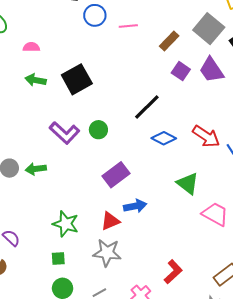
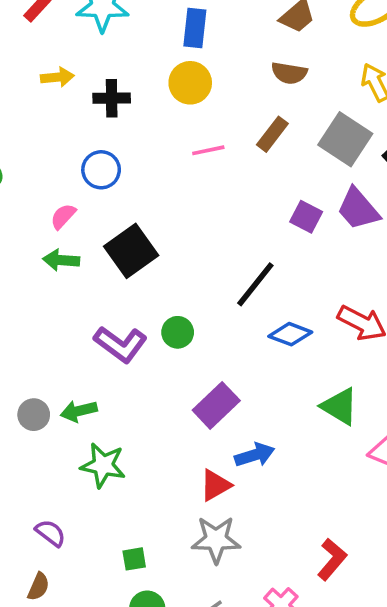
blue circle: (95, 15) -> (101, 170), moved
brown rectangle: (169, 41) -> (272, 134), moved
pink semicircle: (31, 47) -> (63, 216), moved, turned -42
green star: (66, 224) -> (103, 465), moved

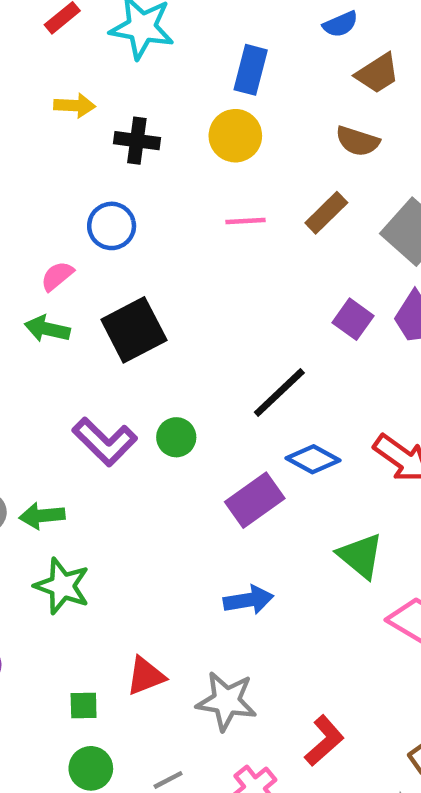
purple rectangle: (216, 405) -> (255, 500), moved
red triangle: (215, 485) -> (146, 676), moved
gray star: (216, 540) -> (226, 701), moved

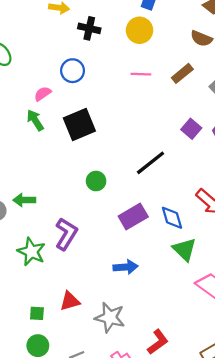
green arrow: (47, 329) -> (35, 120), turned 40
purple L-shape: (105, 442) -> (66, 234), moved, turned -108
blue diamond: (313, 459) -> (172, 218), moved, turned 40
green arrow: (42, 516) -> (24, 200), moved

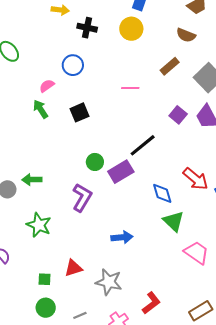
pink line: (141, 74) -> (130, 88), moved
black square: (79, 125) -> (79, 112), size x0.7
purple rectangle: (133, 216) -> (121, 172), moved
purple L-shape: (66, 234) -> (82, 198), moved

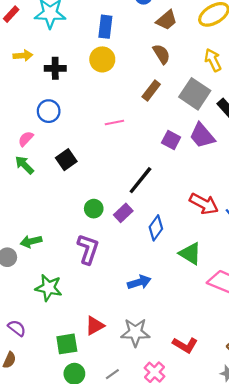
brown semicircle: (186, 35) -> (161, 54), turned -132
purple rectangle: (121, 172) -> (123, 213), size x0.7
blue diamond: (162, 193) -> (156, 228), moved, turned 65
green square: (45, 279) -> (67, 344), size x1.5
red L-shape: (151, 303) -> (185, 345), turned 80

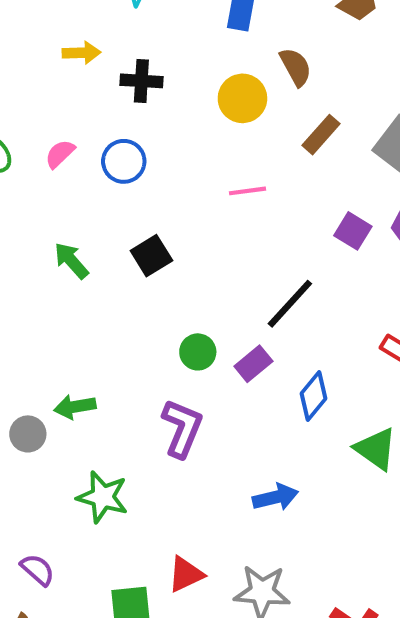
brown semicircle: (161, 54) -> (296, 67), moved
yellow circle: (102, 59) -> (242, 98), moved
pink semicircle: (26, 139) -> (60, 154), moved

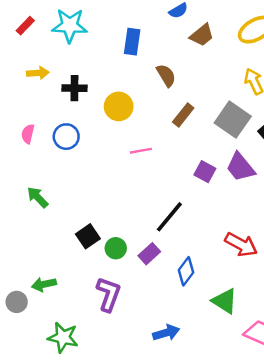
yellow circle: (242, 98) -> (119, 106), moved
pink semicircle: (60, 154) -> (28, 134), turned -30
black square: (151, 256) -> (88, 236), moved

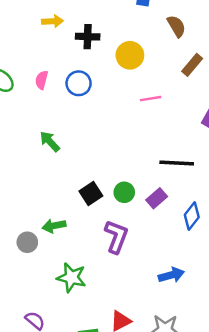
black line: (169, 217) -> (177, 163), turned 52
black square: (88, 236) -> (91, 194), moved

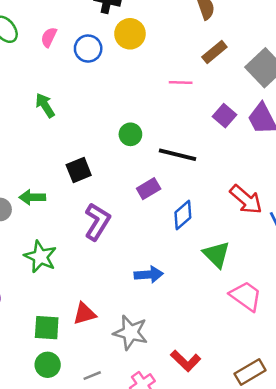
yellow circle: (130, 55) -> (130, 34), moved
pink line: (151, 99) -> (181, 83), moved
green circle: (124, 192) -> (130, 134), moved

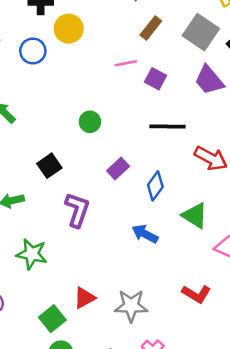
purple square: (224, 116) -> (156, 79), moved
black line: (178, 155) -> (167, 126), moved
blue arrow: (149, 275) -> (145, 234), moved, turned -135
green square: (47, 328) -> (52, 319), turned -30
red L-shape: (186, 361) -> (196, 294), moved

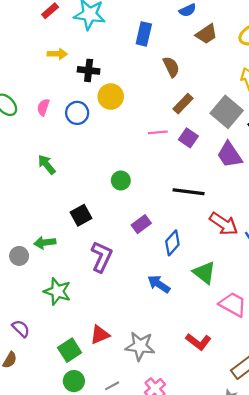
purple square: (156, 79) -> (188, 138), moved

